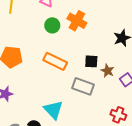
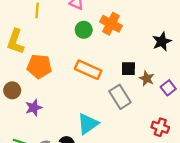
gray rectangle: (83, 86) -> (120, 97), turned 40
cyan triangle: (53, 110) -> (88, 124), turned 40

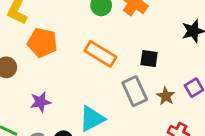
brown star: (147, 78) -> (166, 96), moved
purple star: (34, 108) -> (40, 102), moved

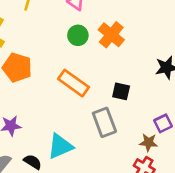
brown star: (166, 96) -> (148, 142), moved, turned -30

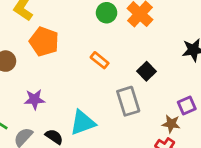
orange rectangle: (74, 83) -> (100, 60), size x0.6
black square: (121, 91) -> (147, 71), turned 30

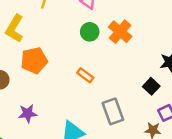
orange pentagon: (44, 42) -> (34, 60), turned -30
black square: (147, 71) -> (151, 86), moved

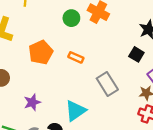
orange pentagon: (34, 60) -> (41, 52), moved

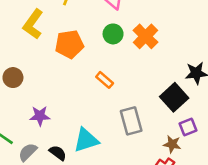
orange pentagon: (41, 52) -> (69, 44), moved
black square: (136, 54) -> (174, 97), size x1.5

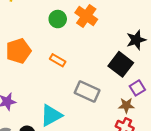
orange pentagon: (69, 44) -> (18, 51), moved
gray rectangle: (131, 121) -> (87, 92), turned -40

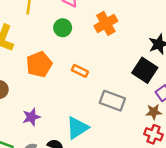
orange cross: (86, 16) -> (106, 23), turned 30
green circle: (58, 19) -> (63, 28), moved

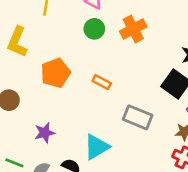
green circle: (63, 28) -> (94, 29), moved

